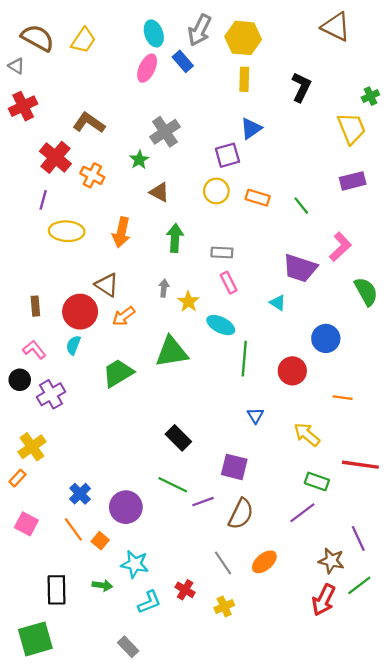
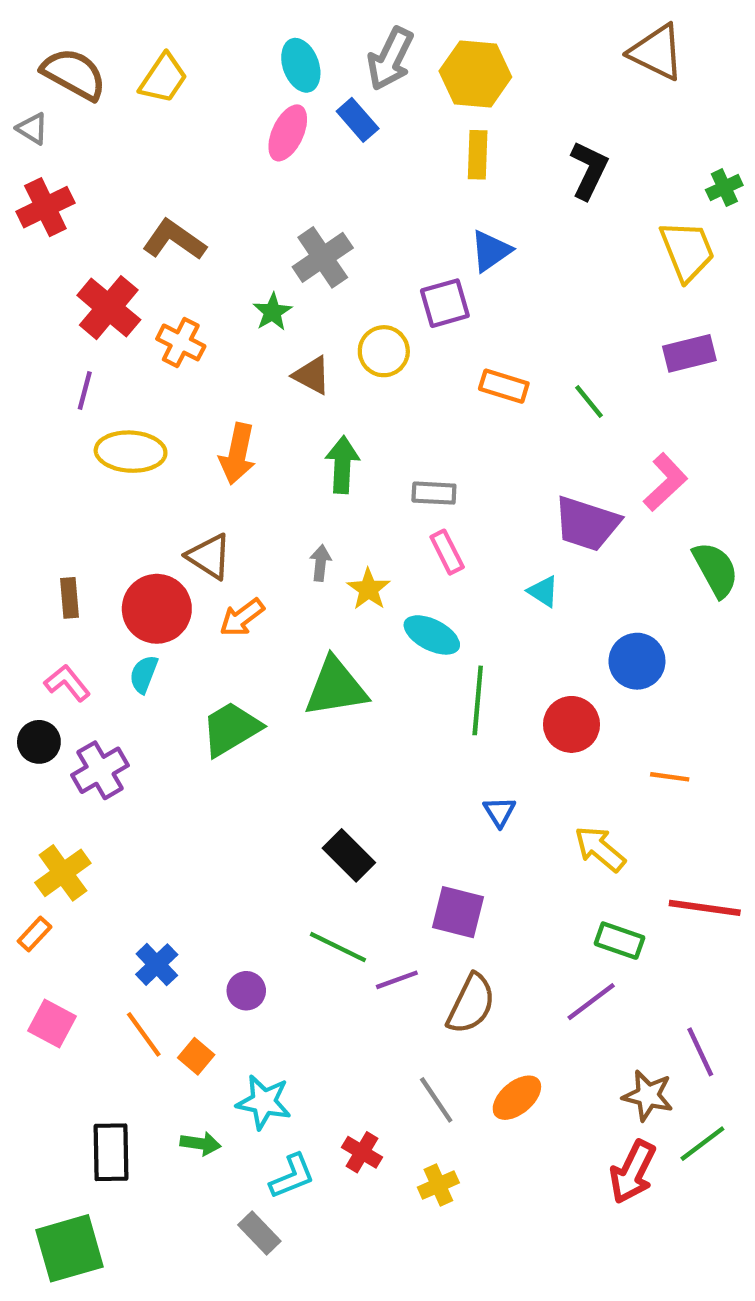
yellow circle: (216, 191) -> (384, 351), moved
purple circle: (126, 507) -> (246, 991), size x0.6
gray rectangle: (128, 647) -> (259, 1233), moved

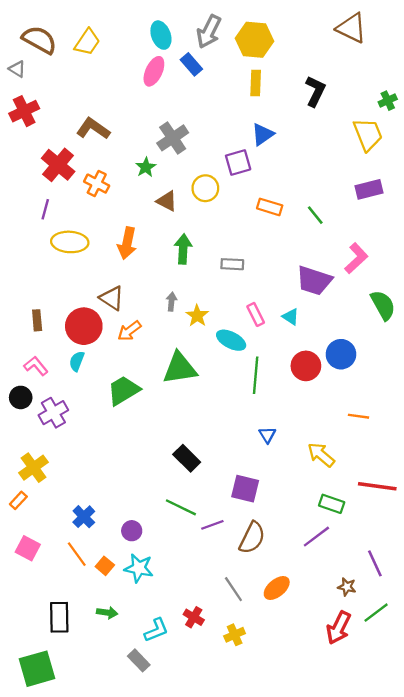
pink rectangle: (447, 552) -> (256, 314), moved
red circle: (571, 724) -> (306, 366), moved
brown star: (648, 1096) -> (347, 587), size x0.7
cyan star: (264, 1102) -> (139, 568), moved

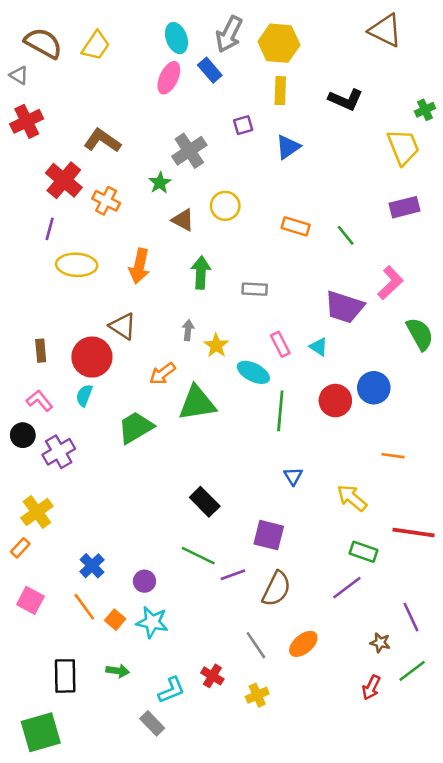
black L-shape: (315, 91) -> (346, 100), turned 88
purple square: (238, 162) -> (243, 125), moved, size x0.7
orange arrow: (129, 331) -> (162, 374), moved
red arrow: (339, 628) -> (371, 687), size x0.7

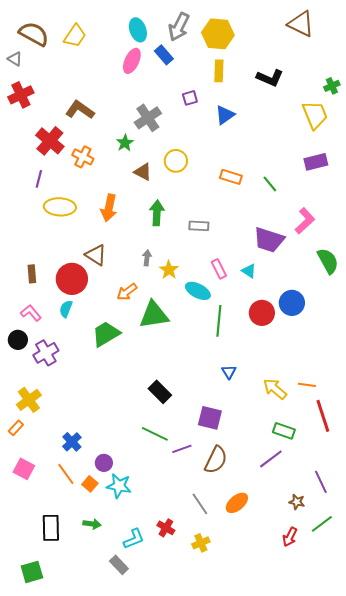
orange line: (393, 456) -> (307, 385), moved
red line: (413, 532) -> (323, 416), turned 64
purple circle: (144, 581) -> (104, 463), moved
green square: (41, 732) -> (32, 572), size x0.7

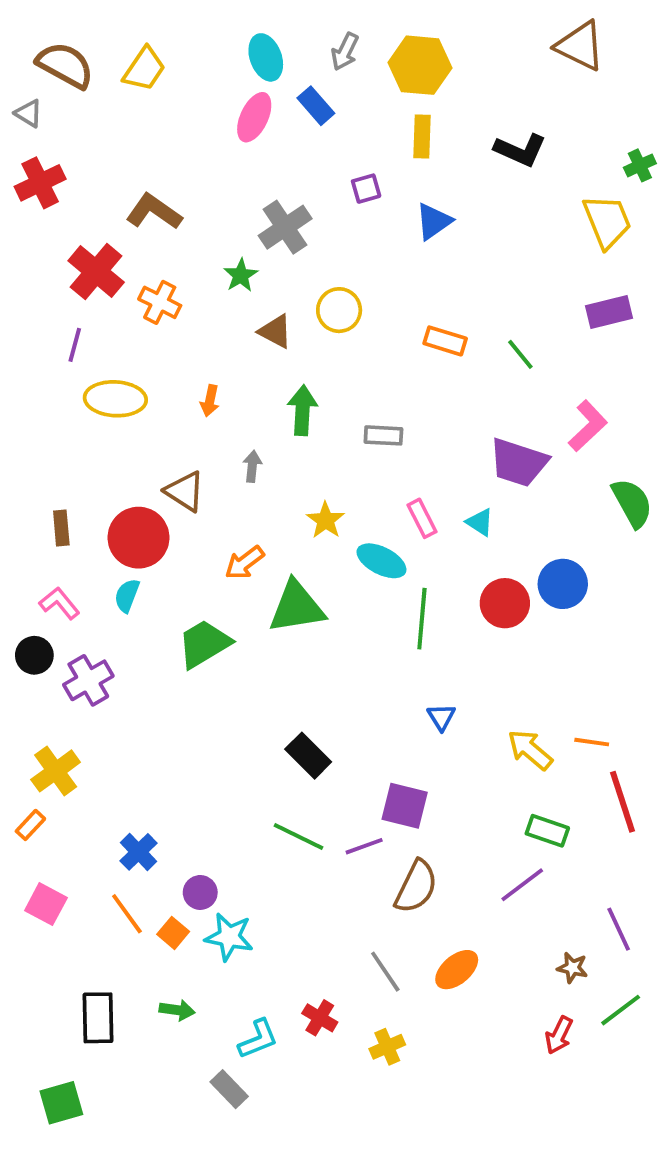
gray arrow: (179, 27) -> (345, 52), size x0.7
orange arrow: (109, 208) -> (210, 401), size x0.6
gray arrow: (147, 258) -> (252, 466), moved
purple line: (182, 449) -> (364, 846), moved

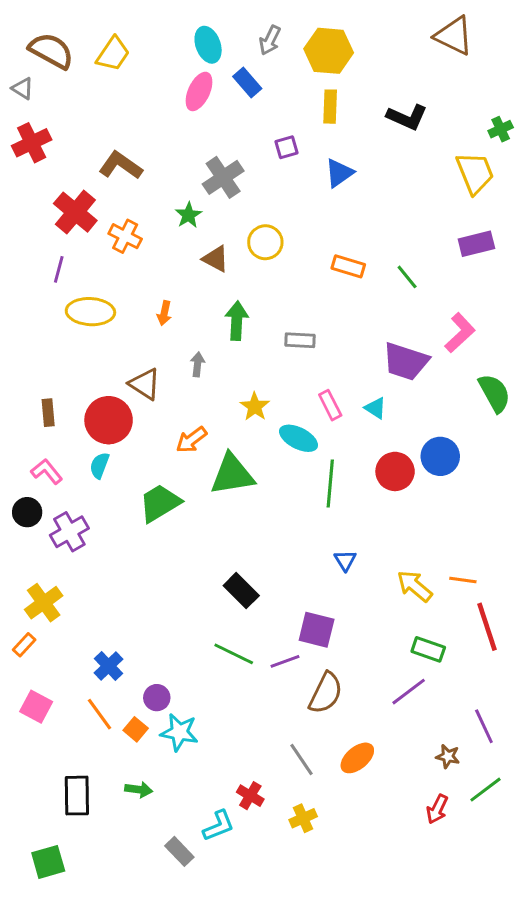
cyan L-shape: (258, 1039) -> (219, 826), moved

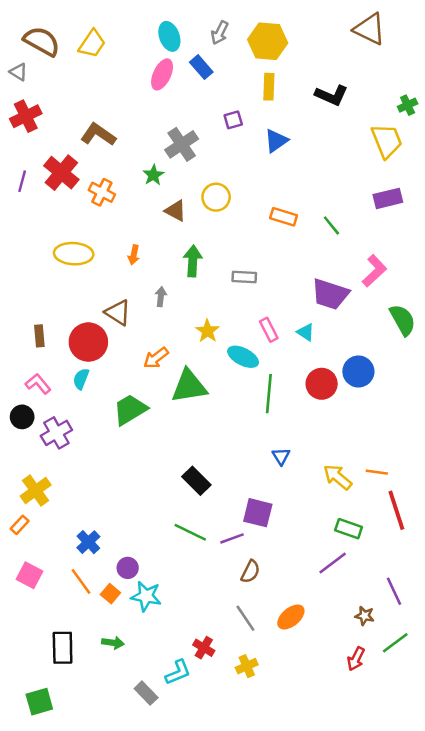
purple line: (59, 269) -> (22, 181), moved
brown semicircle: (326, 693) -> (250, 572), moved, size x0.7

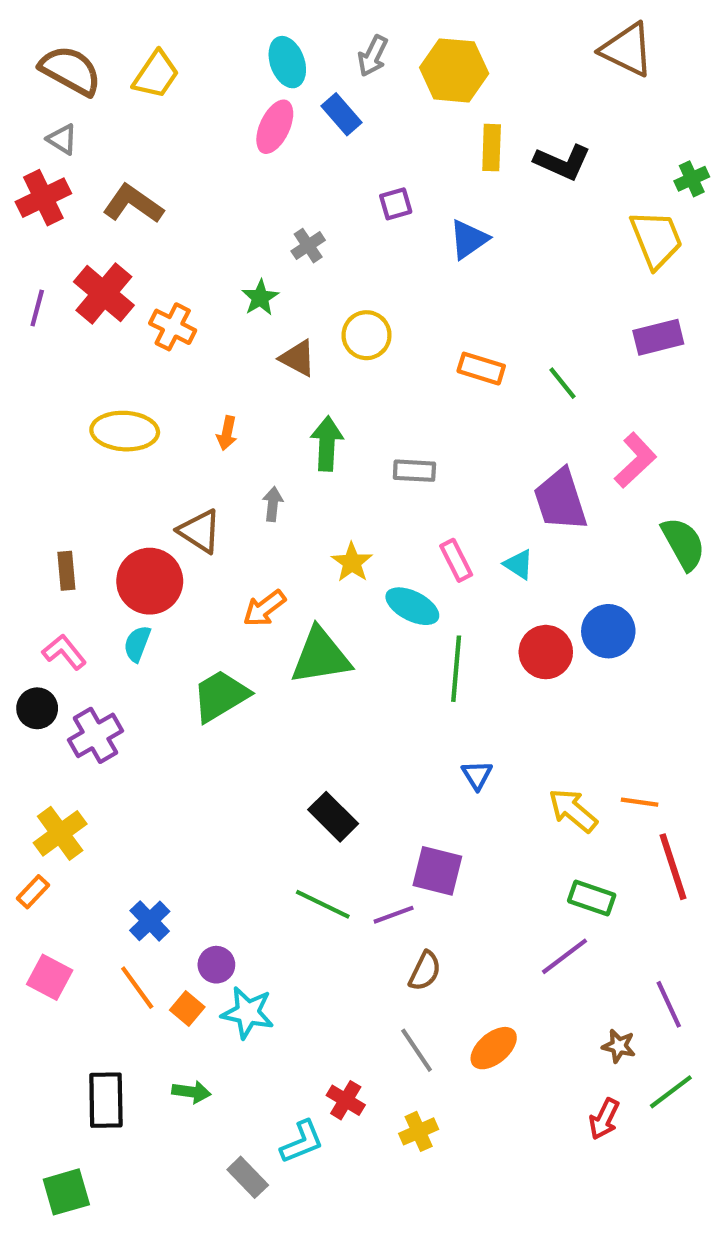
gray triangle: (18, 72) -> (62, 139), moved
yellow rectangle: (269, 87) -> (492, 148), moved
brown L-shape: (98, 135) -> (133, 204), moved
gray cross: (182, 144) -> (308, 246), size x0.6
purple trapezoid: (330, 294) -> (560, 500), turned 54

